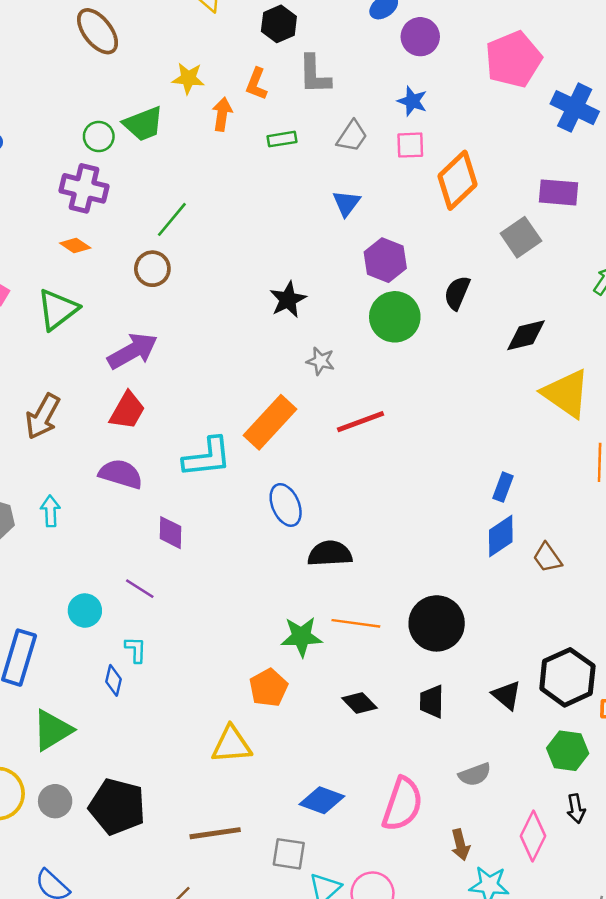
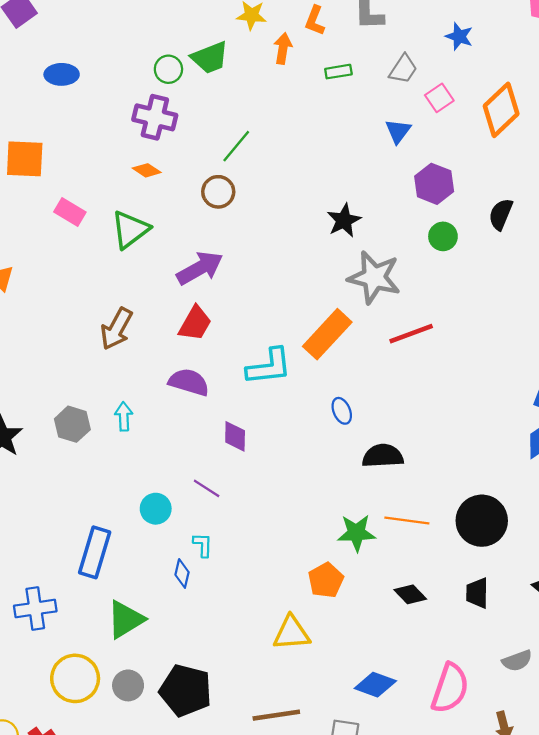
pink square: (410, 145) -> (439, 98), moved, turned -32
green circle: (395, 317) -> (443, 236), size x0.6
gray star: (321, 361) -> (374, 277), size x2.0
blue ellipse: (286, 505) -> (342, 411), size x0.7

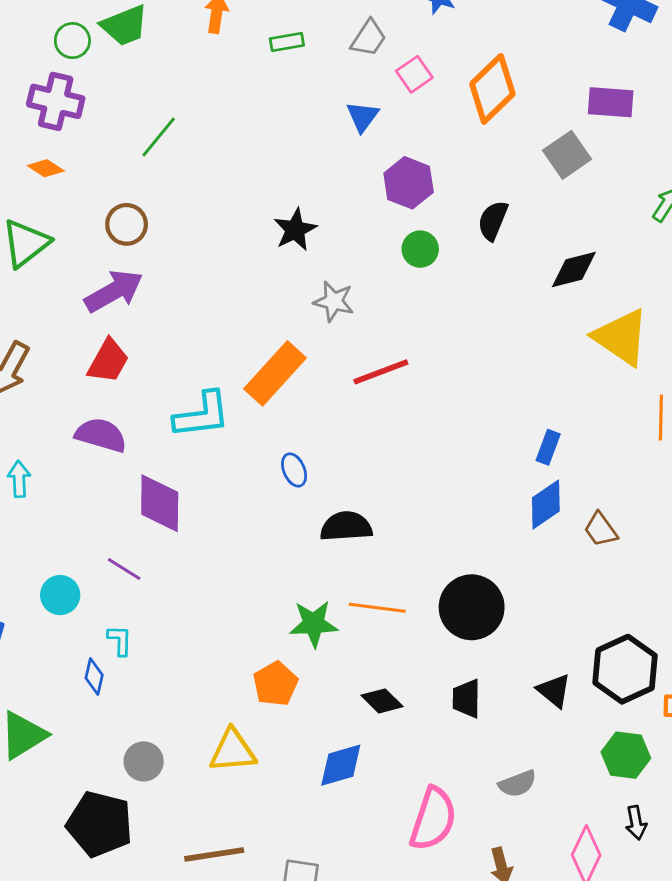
brown circle: (218, 192) -> (127, 224), moved
gray star: (374, 277) -> (334, 301), size x0.6
purple diamond: (235, 436) -> (160, 503), size x1.5
gray circle: (128, 685) -> (144, 761), moved
blue diamond: (375, 685) -> (341, 765), moved, turned -36

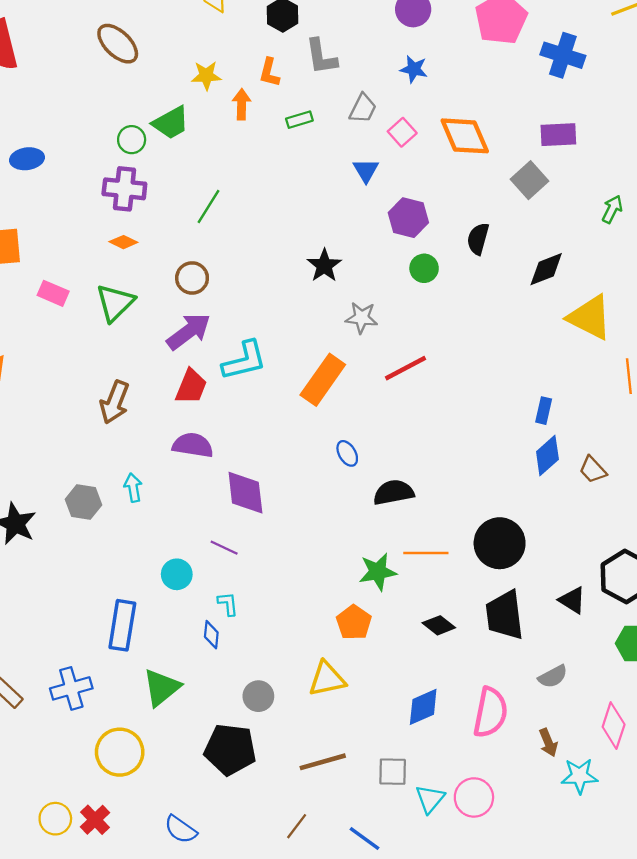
orange diamond: (492, 89) -> (465, 136), turned -62
cyan L-shape: (202, 415) -> (244, 361), moved
black trapezoid: (467, 699) -> (505, 615), size x1.6
blue diamond: (341, 765) -> (423, 707), moved

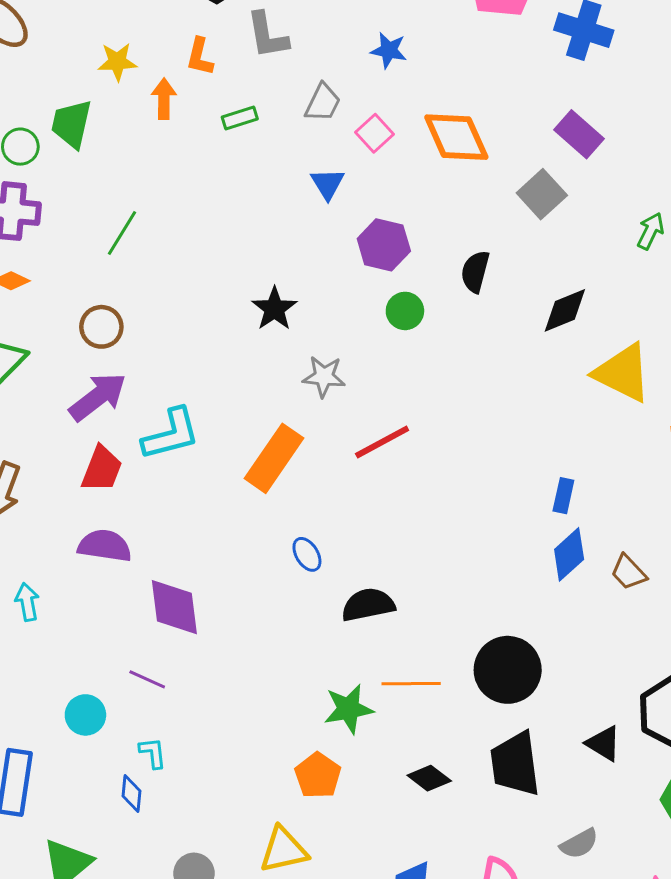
green trapezoid: (171, 123) -> (71, 124), turned 132
purple rectangle: (558, 135) -> (579, 134), turned 45

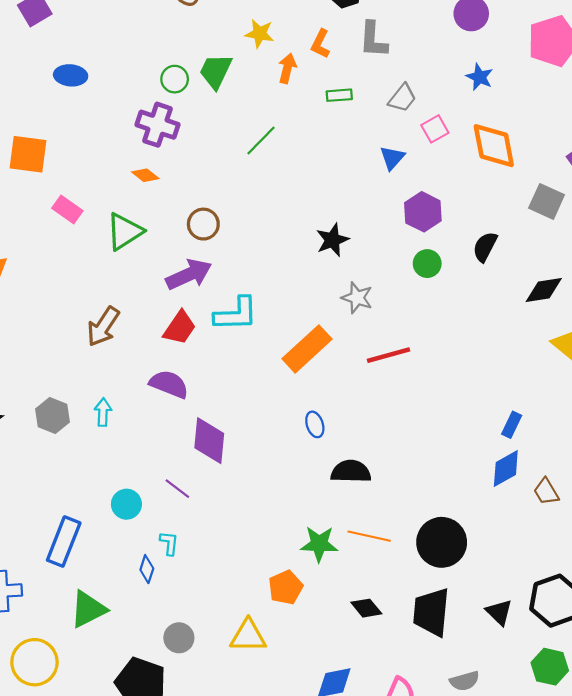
blue star: (389, 50) -> (480, 77), moved
gray square: (542, 194) -> (547, 201), turned -36
green line: (122, 233) -> (261, 140), moved

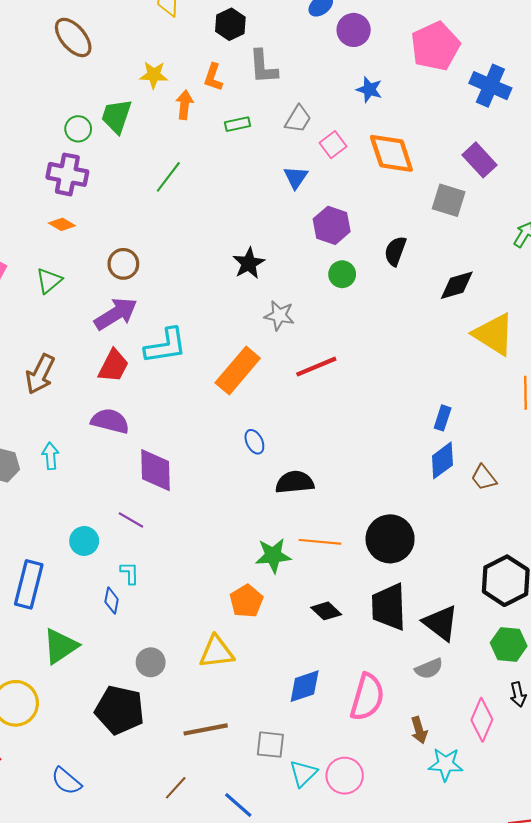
green triangle: (125, 231) -> (49, 281), size x0.7
black triangle: (499, 612) -> (441, 623), moved, size x1.4

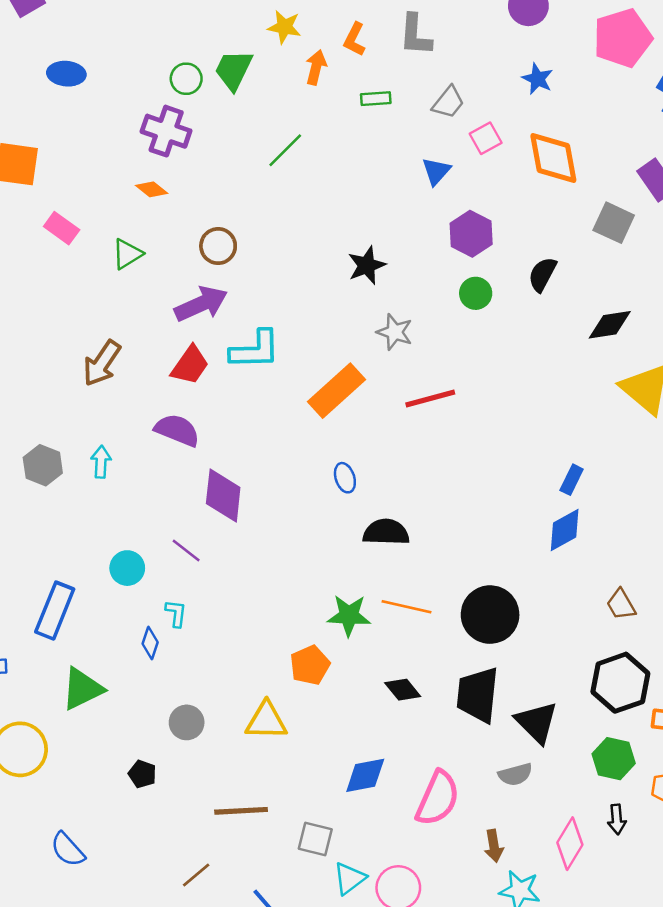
brown trapezoid: (484, 478) -> (621, 605), moved
black pentagon: (120, 710) -> (142, 774), size x0.5

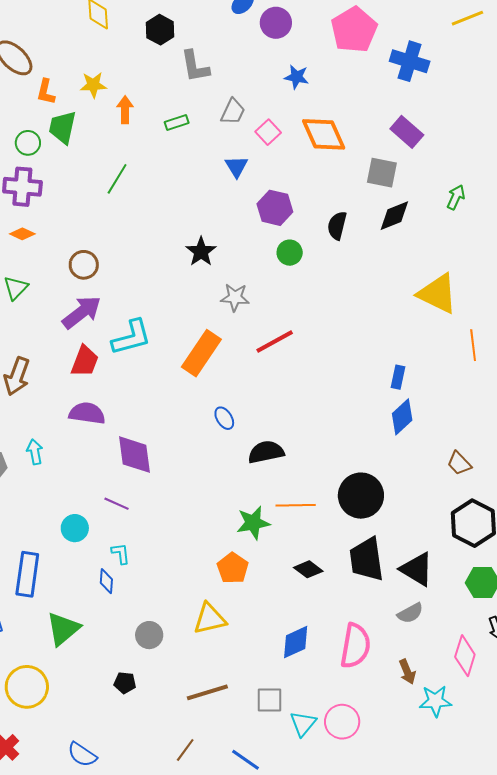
orange L-shape: (354, 39) -> (46, 92), moved
black diamond: (610, 325) -> (394, 216), moved

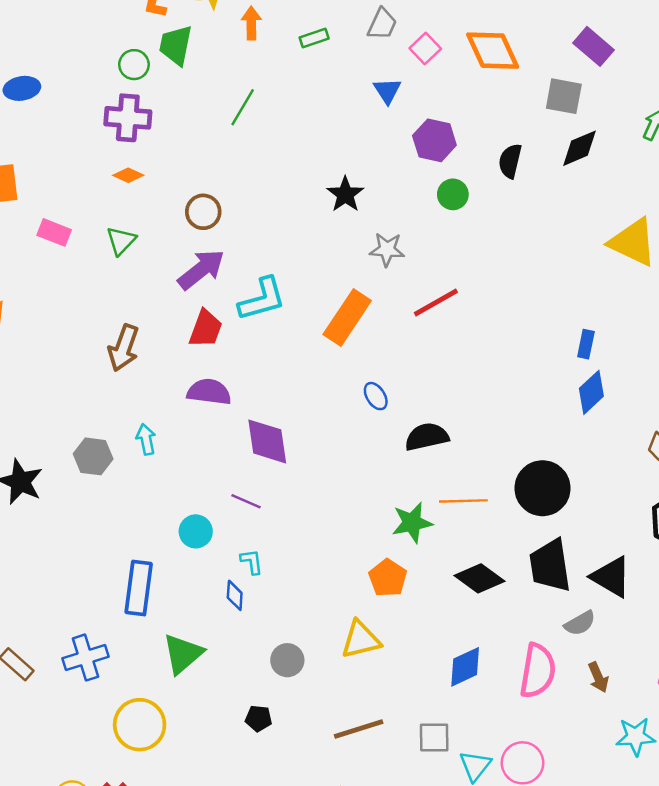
black diamond: (308, 569) -> (480, 578), size x1.4
gray semicircle: (410, 613) -> (580, 623), moved
brown arrow: (407, 672) -> (598, 677), moved

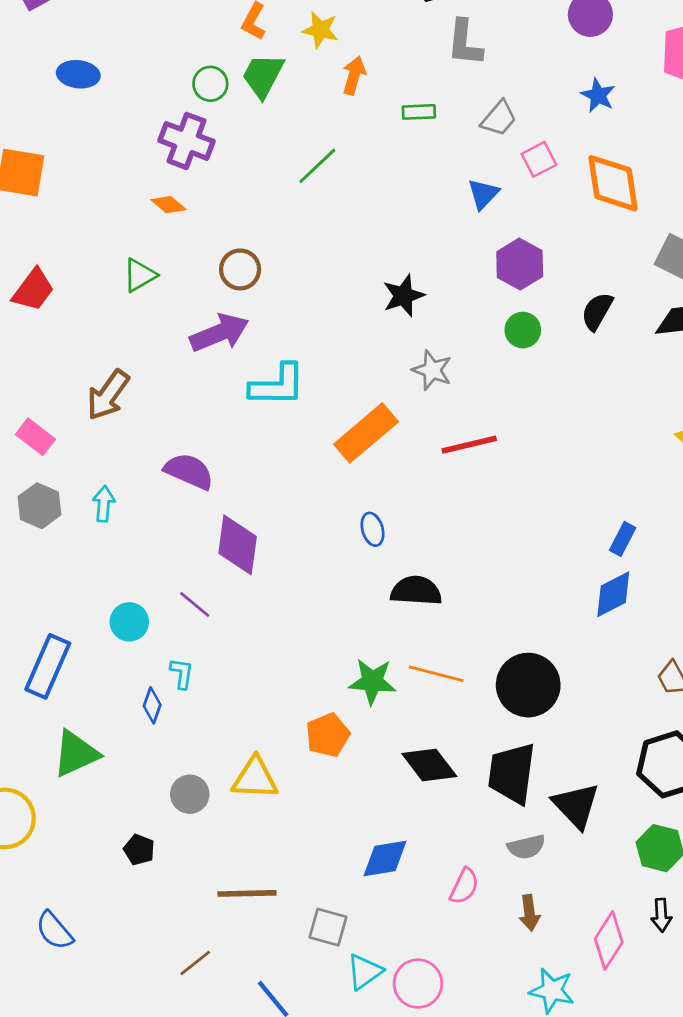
pink rectangle: (54, 232) -> (35, 437), moved
red trapezoid: (206, 329) -> (33, 290), moved
yellow triangle: (361, 640) -> (255, 778), moved
pink semicircle: (538, 671) -> (464, 886), size x0.6

